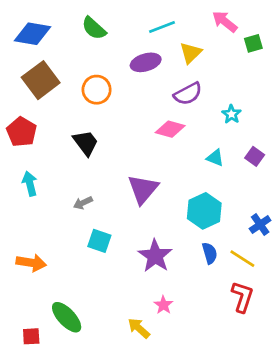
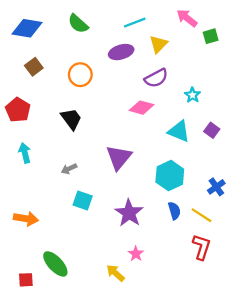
brown square: (41, 80) -> (34, 67), size x0.6
cyan triangle: (215, 158) -> (179, 131), size x1.5

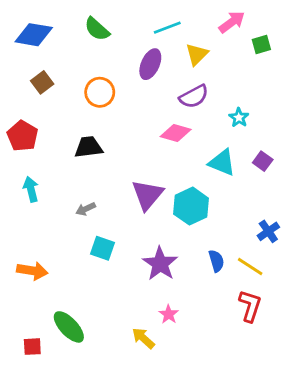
pink arrow: (187, 18) -> (232, 22), turned 105
purple ellipse: (121, 52) -> (150, 64), turned -50
black trapezoid: (71, 119) -> (88, 147), turned -60
cyan hexagon: (170, 176) -> (191, 206), moved

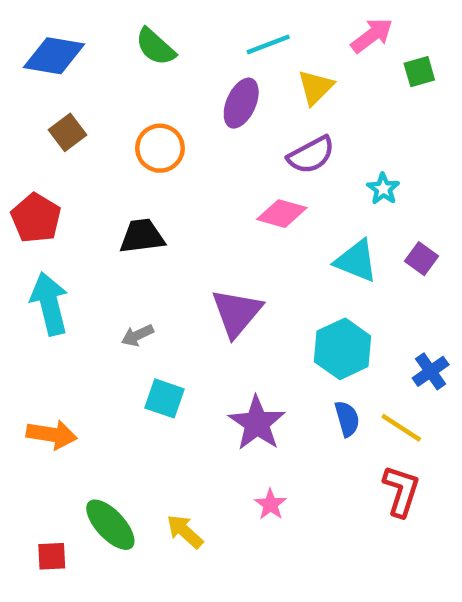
cyan arrow: (31, 189) -> (50, 304), size x1.5
cyan hexagon: (191, 206) -> (343, 349), moved
yellow arrow: (143, 338) -> (185, 531), moved

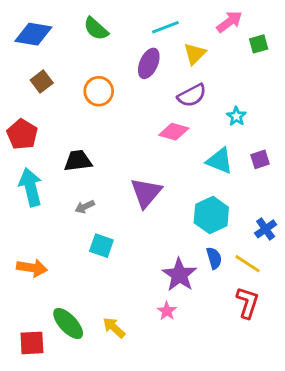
black trapezoid: (142, 236) -> (78, 161), moved
purple square: (422, 259) -> (260, 159), turned 36
purple star: (257, 423) -> (179, 275), moved
red square: (52, 556) -> (32, 343), size x1.4

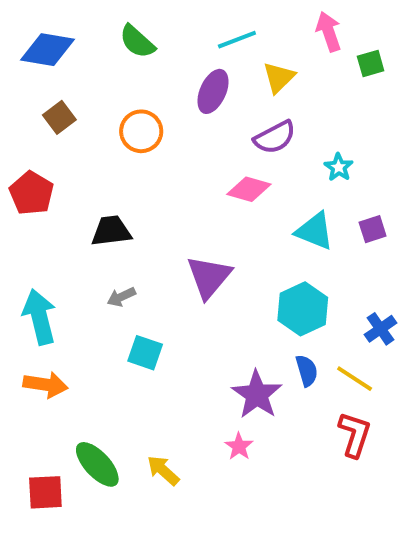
pink arrow: (229, 22) -> (329, 32), turned -72
cyan arrow: (31, 187) -> (39, 317), moved

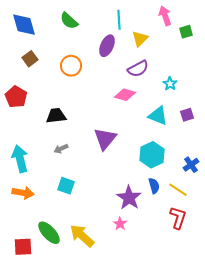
cyan line: (237, 40) -> (119, 20), turned -72
blue diamond: (47, 50) -> (24, 25), turned 64
cyan square: (145, 353) -> (66, 186), moved
yellow arrow: (163, 470) -> (82, 236), size x1.5

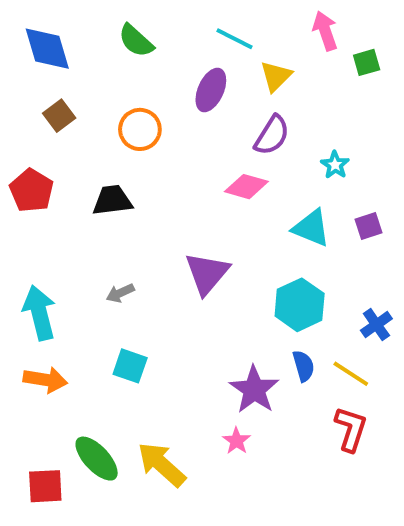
cyan line: (119, 20) -> (235, 39), turned -60
purple semicircle: (138, 69) -> (272, 135), turned -30
black trapezoid: (56, 116) -> (112, 200), moved

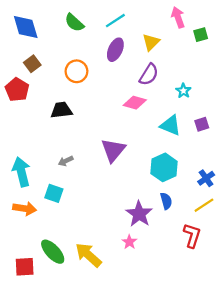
cyan line: (235, 39) -> (115, 21), moved, turned -60
red pentagon: (32, 191) -> (17, 90), moved
cyan square: (130, 366) -> (54, 193), moved
yellow line: (351, 374) -> (204, 205), moved, turned -66

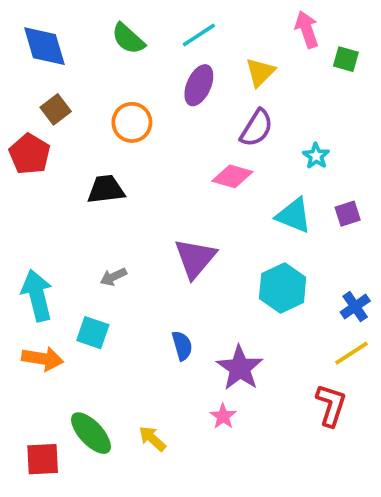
green square: (201, 35) -> (346, 59), turned 32
blue semicircle: (166, 201) -> (182, 346), moved
yellow arrow: (88, 255) -> (152, 439), size x0.6

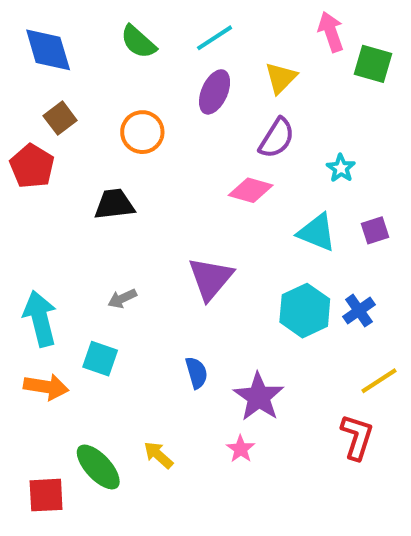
green square: (346, 59) -> (373, 64), size x1.4
blue cross: (355, 307) -> (359, 311), moved
yellow arrow: (152, 439) -> (158, 455), moved

